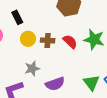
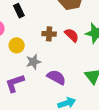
yellow circle: (28, 39) -> (17, 45), moved
purple semicircle: (55, 84) -> (56, 77), turned -132

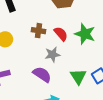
gray star: (34, 62) -> (52, 55), moved

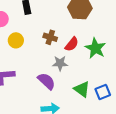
red semicircle: (61, 34) -> (72, 44), turned 70
green triangle: (78, 77) -> (82, 89), turned -30

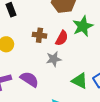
green star: (95, 48) -> (83, 26), moved, turned 30
purple semicircle: (46, 81) -> (29, 79), moved

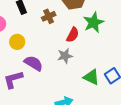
brown cross: (39, 35) -> (49, 16), moved, turned -32
purple semicircle: (29, 79) -> (34, 63), moved

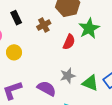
gray star: (65, 56) -> (68, 76), moved
purple semicircle: (34, 63) -> (47, 88), moved

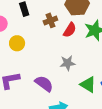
red semicircle: (69, 42) -> (70, 30), moved
gray star: (68, 76) -> (68, 63), moved

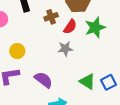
yellow circle: (17, 43) -> (17, 51), moved
gray star: (68, 63) -> (65, 49), moved

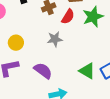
gray star: (65, 49) -> (55, 39), moved

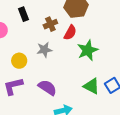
green star: (93, 17) -> (88, 50), moved
gray star: (55, 39) -> (44, 50), moved

